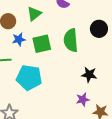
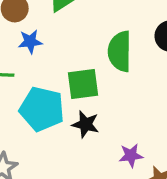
green square: (42, 44) -> (83, 84), moved
black star: (89, 75) -> (86, 124), moved

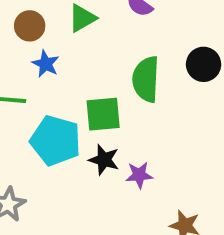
blue star: (30, 42) -> (46, 64), turned 30
purple star: (131, 155) -> (139, 175), moved

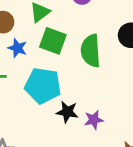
green square: (103, 114) -> (53, 41), moved, turned 32
cyan pentagon: (56, 140) -> (43, 86), moved

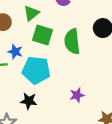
blue star: (17, 48) -> (15, 52), moved
black star: (67, 112) -> (29, 101), moved

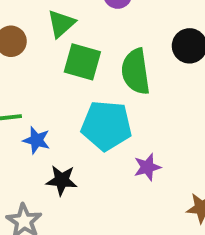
blue star: (15, 52) -> (36, 140), moved
cyan pentagon: (36, 70) -> (106, 126), moved

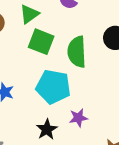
black star: (62, 180) -> (47, 129), moved, turned 30

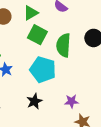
purple star: (78, 118) -> (72, 101), moved

